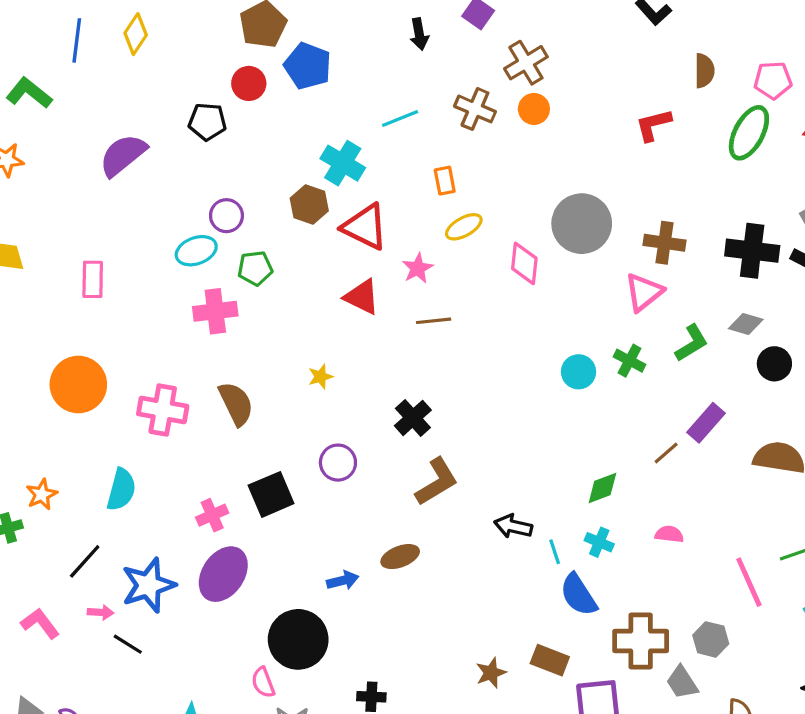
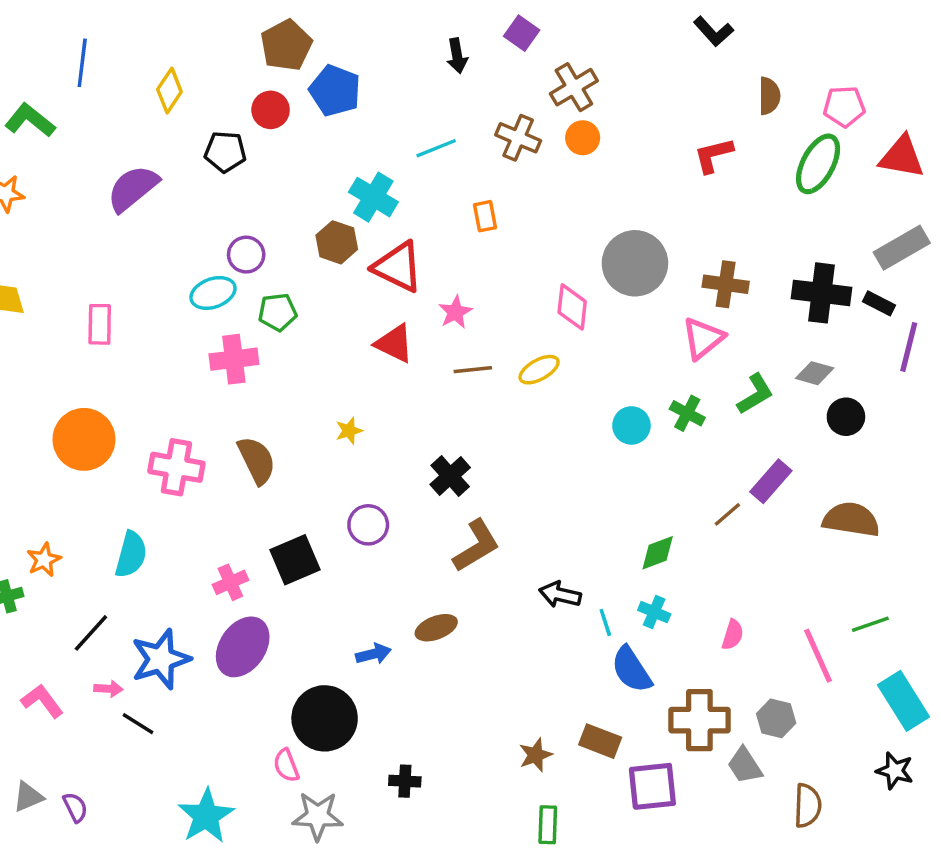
yellow diamond: (136, 34) -> (169, 91), moved
yellow ellipse: (464, 227) -> (539, 370), moved
pink semicircle: (669, 534) -> (733, 635), moved, turned 100

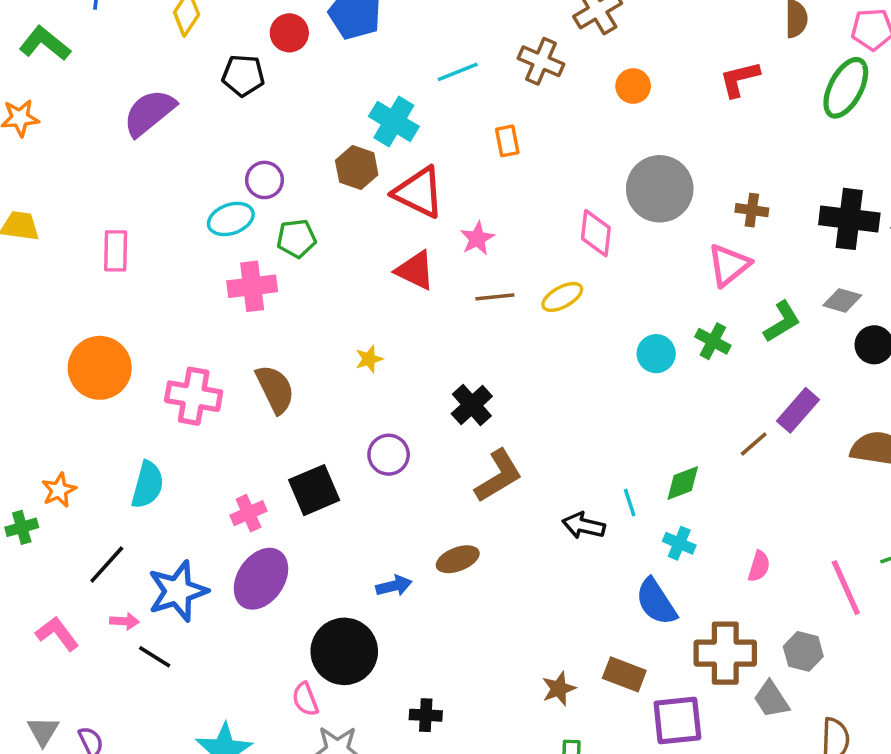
orange circle: (583, 138) -> (633, 86), moved
brown cross: (726, 284) -> (752, 210), size x0.7
cyan line: (605, 622) -> (630, 503), moved
gray triangle: (28, 797) -> (43, 731), turned -36

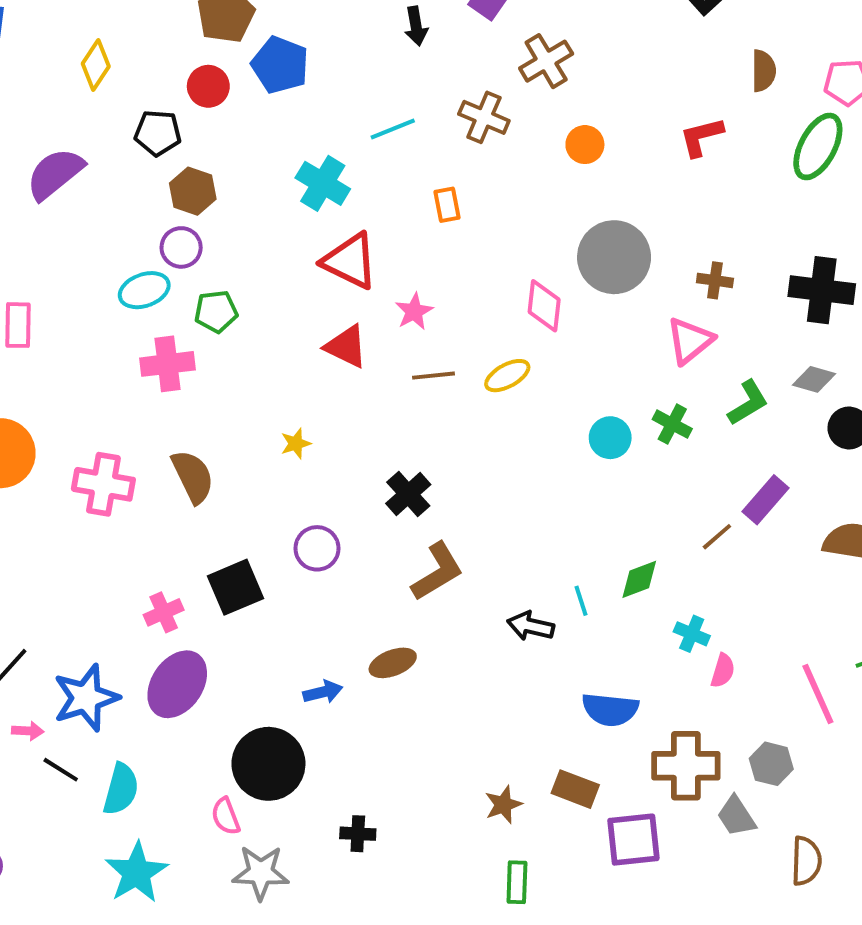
brown hexagon: (357, 168) -> (193, 191), moved
cyan semicircle: (148, 485) -> (121, 789), moved
cyan cross: (679, 543) -> (692, 634), moved
blue semicircle: (656, 602) -> (610, 709), turned -51

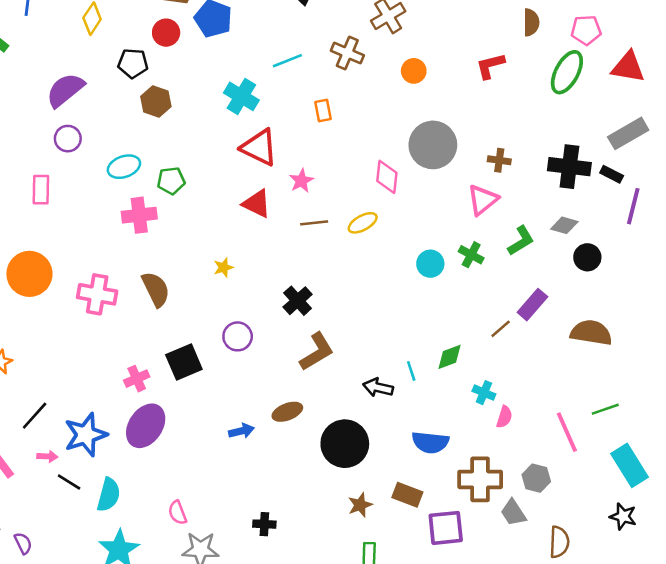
purple circle: (181, 247) -> (68, 139), moved
black circle: (268, 764) -> (345, 444), moved

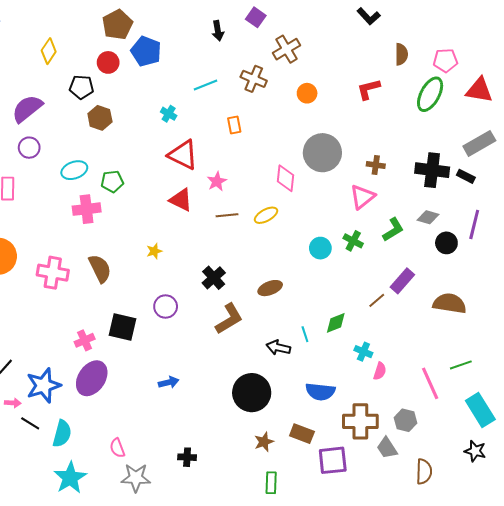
cyan cross: (241, 96) -> (169, 114), size x0.6
purple line: (633, 206) -> (474, 224), moved
black square: (184, 362) -> (122, 327), turned 36
brown ellipse: (287, 412) -> (270, 288), moved

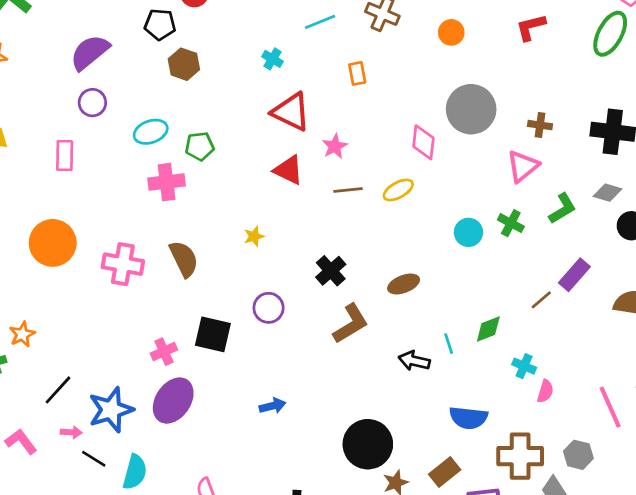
black circle: (252, 393) -> (368, 444), moved
brown rectangle: (302, 434) -> (445, 472), turned -60

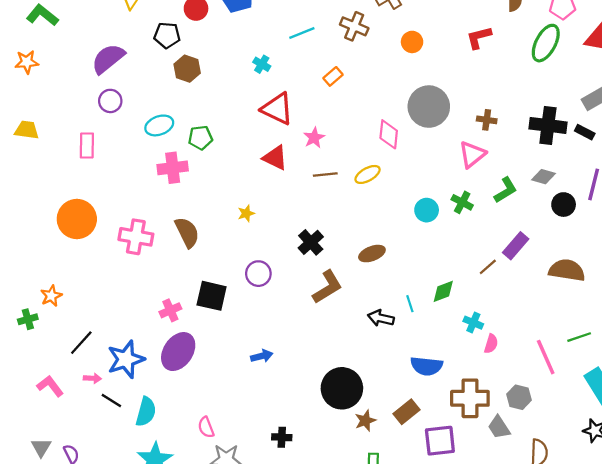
orange rectangle: (357, 73) -> (333, 76), turned 60

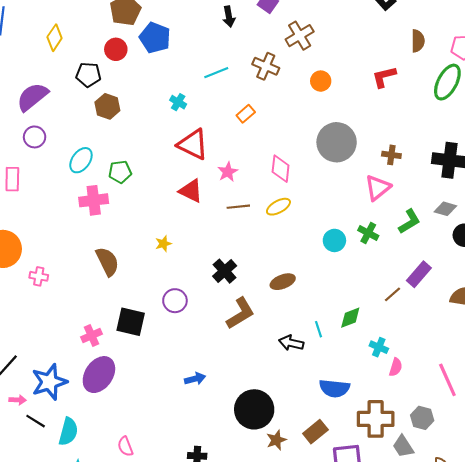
cyan ellipse: (159, 125) -> (81, 160), turned -35
pink diamond: (389, 134) -> (281, 169), moved
pink cross: (136, 237) -> (39, 276), moved, size x0.6
blue arrow: (262, 356) -> (195, 379), moved

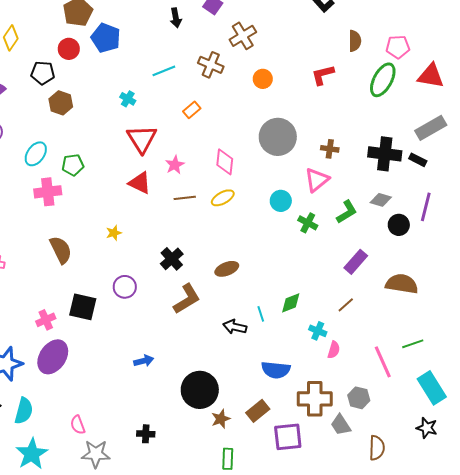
red triangle: (193, 144) -> (142, 139), turned 32
cyan circle: (334, 240) -> (281, 201), moved
brown line: (393, 294) -> (346, 305), moved

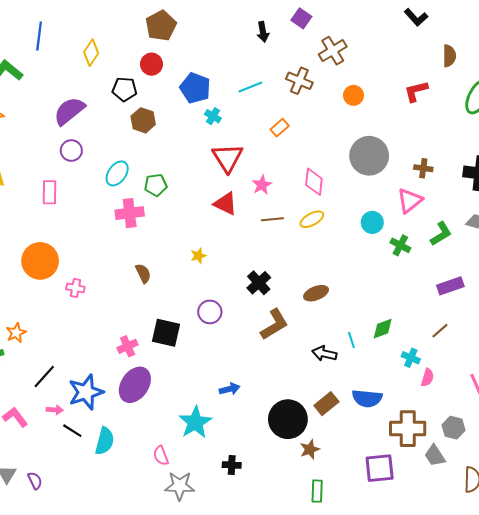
blue pentagon: (106, 38) -> (195, 88), moved
brown semicircle: (61, 250) -> (143, 273), size x0.7
purple rectangle: (356, 262) -> (450, 286), turned 30
brown rectangle: (258, 411) -> (326, 404), moved
cyan star: (32, 454) -> (195, 422), moved

